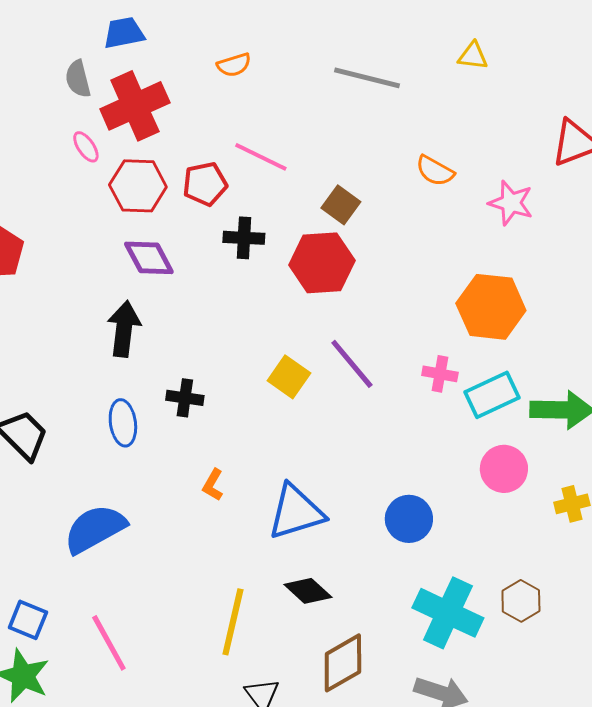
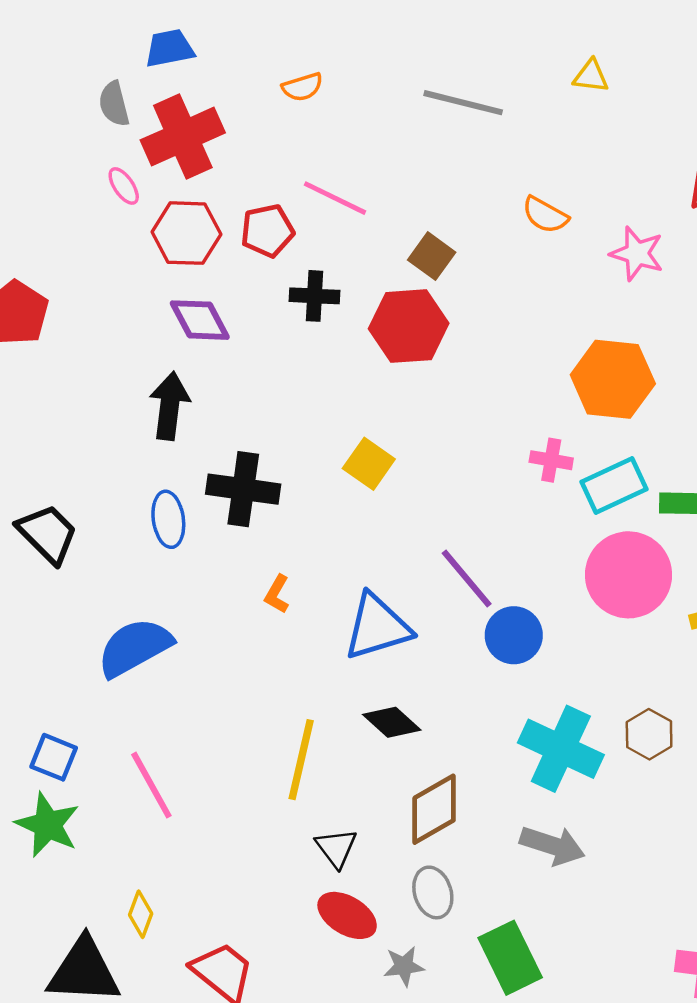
purple line: (352, 364) -> (467, 578), moved
black cross: (185, 398) -> (243, 489), size x1.6
pink circle: (504, 469) -> (628, 575), size x1.5

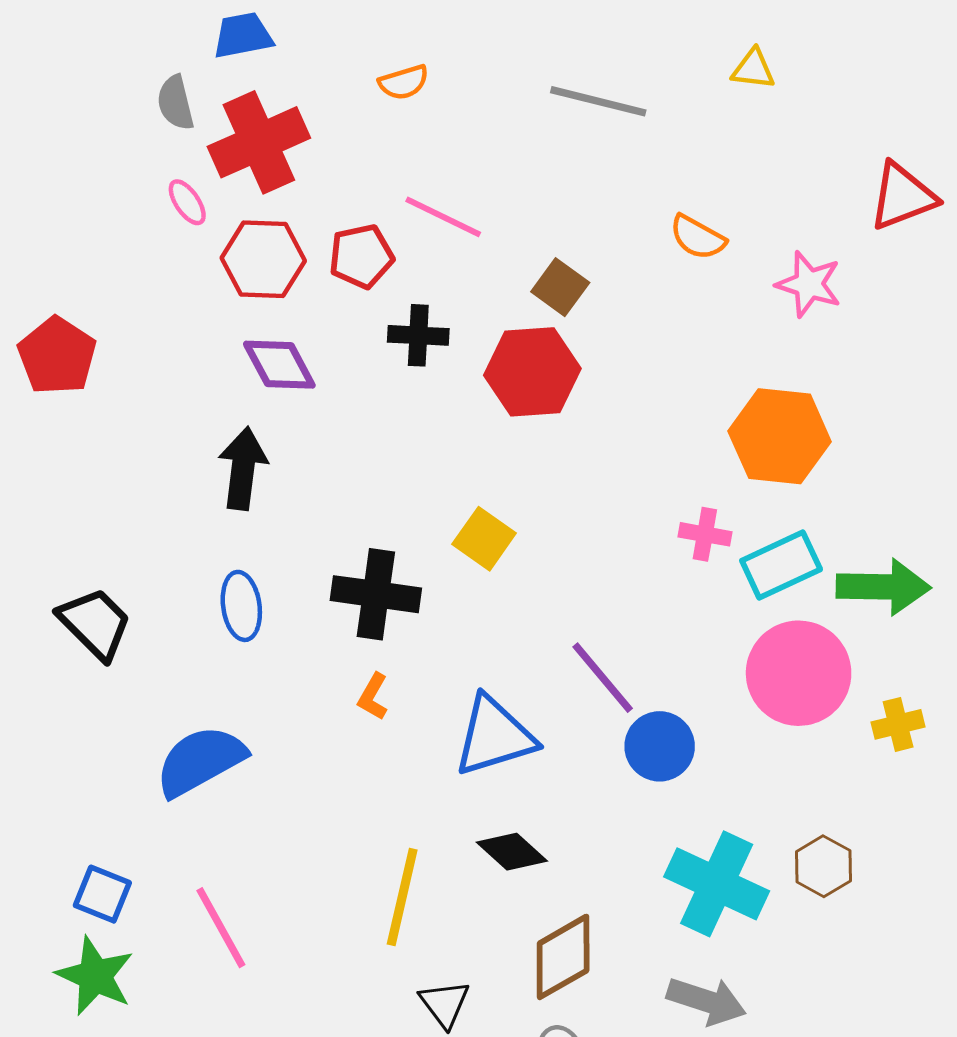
black cross: (243, 489) -> (376, 594), moved

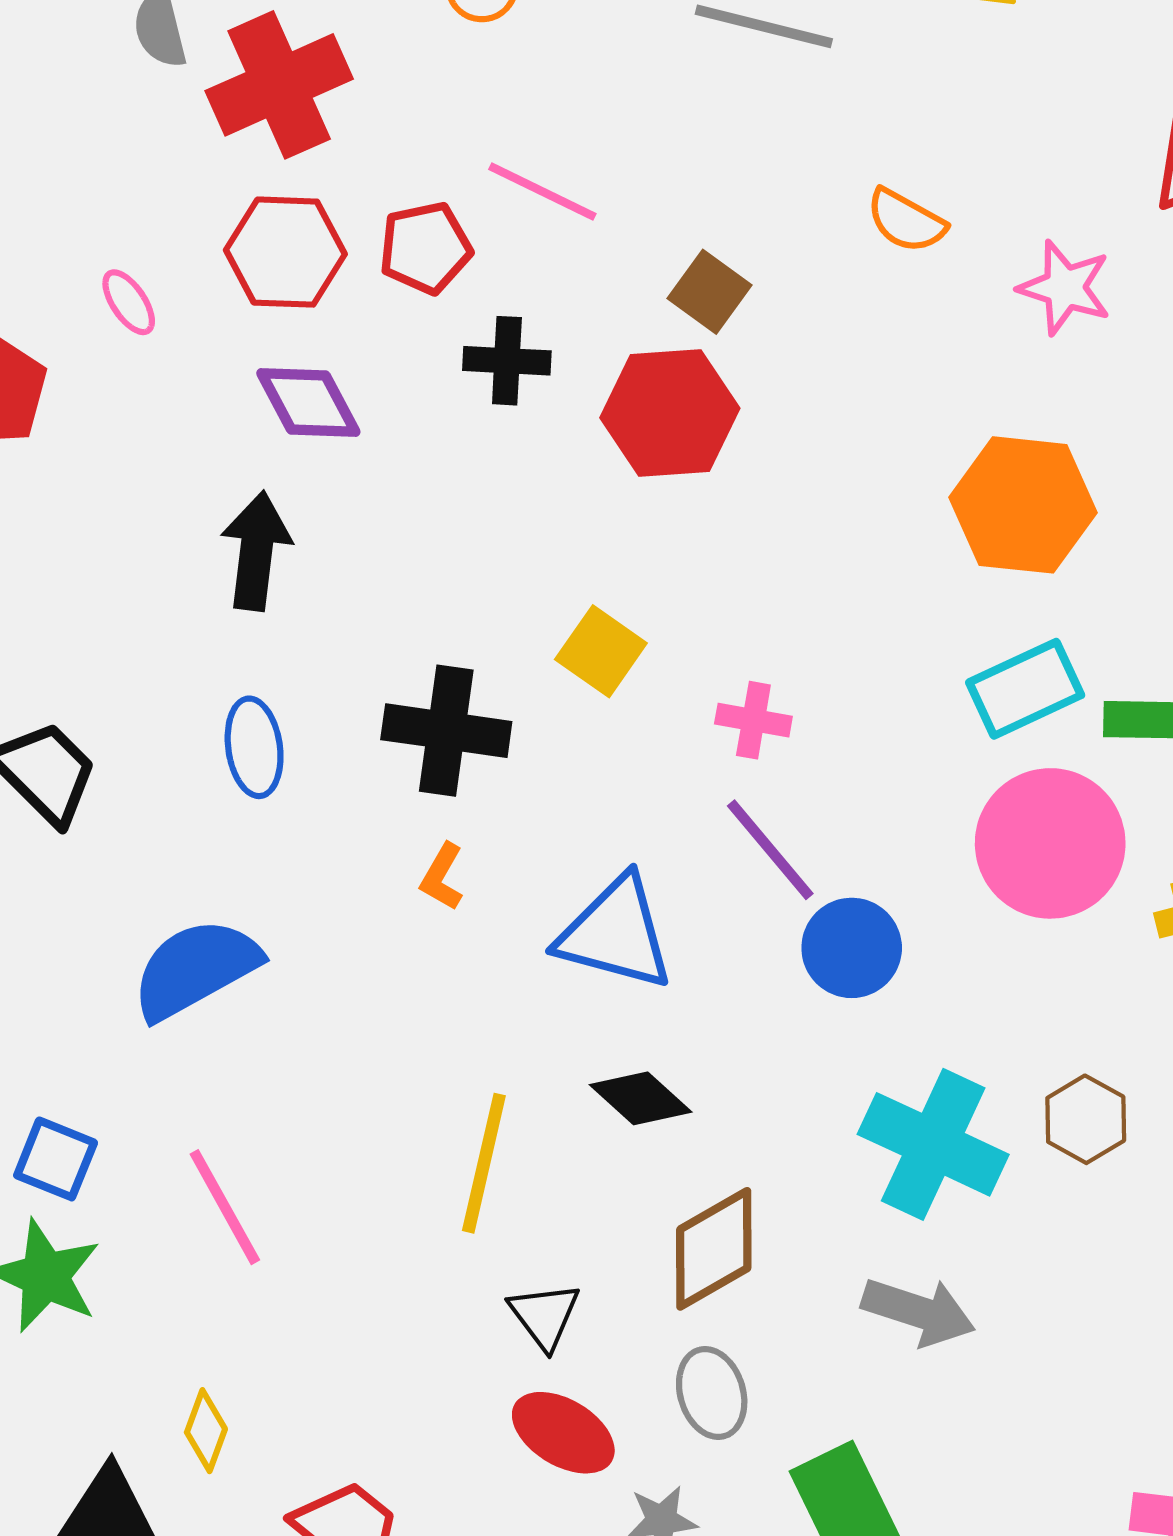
pink ellipse: (187, 202) -> (129, 302), moved
pink cross: (705, 534) -> (753, 720), moved
blue triangle: (494, 736) -> (616, 933), turned 32

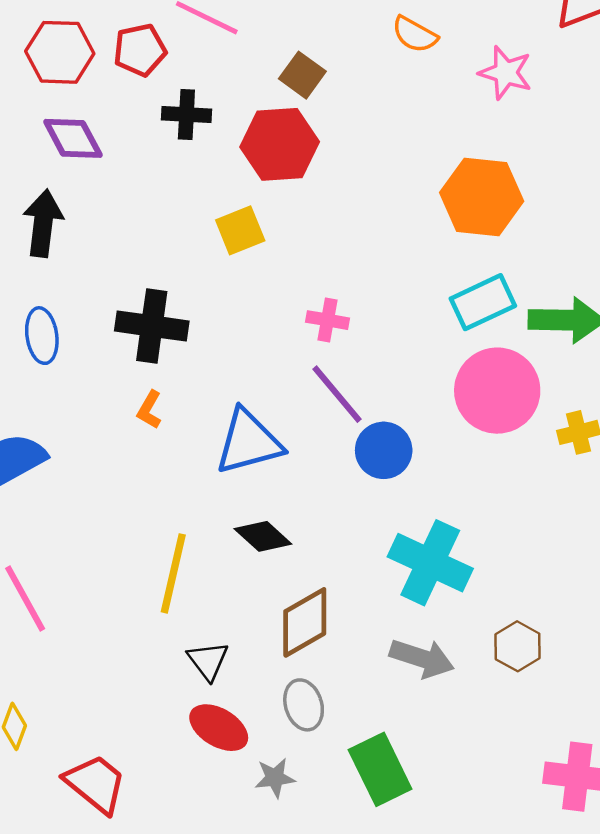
yellow square: (601, 651) -> (240, 230), moved, turned 33
blue triangle: (616, 933) -> (249, 442), turned -30
brown hexagon: (1086, 1119) -> (517, 646), moved

